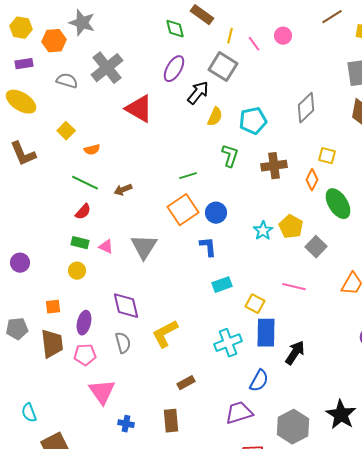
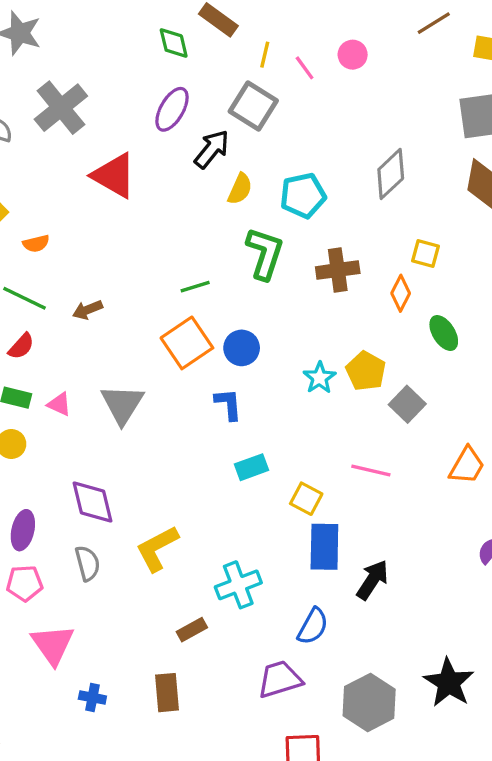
green L-shape: (230, 156) -> (265, 253), size x1.4
green ellipse: (338, 204) -> (444, 333), size x0.7
cyan cross: (228, 343) -> (238, 585), moved

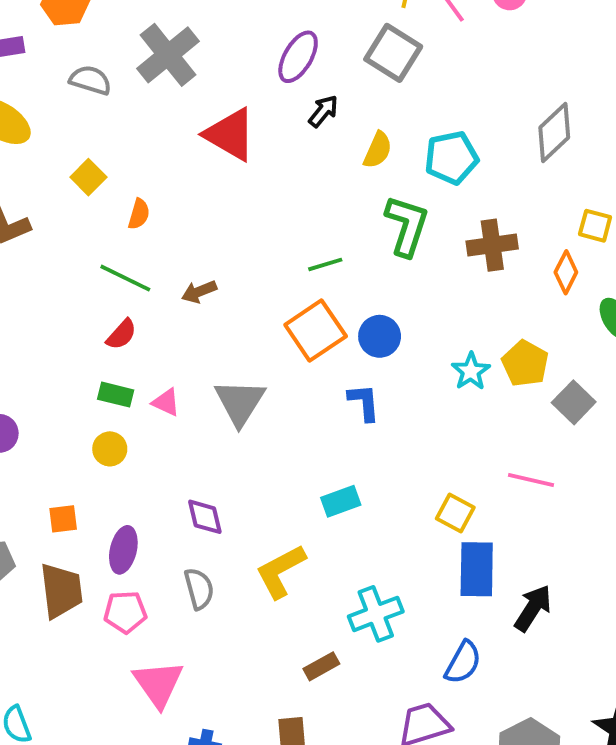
black arrow: (212, 149) -> (323, 111), moved, size x0.7
orange semicircle: (36, 244) -> (139, 214), turned -60
cyan rectangle: (252, 467) -> (341, 501), moved
purple diamond: (92, 502) -> (205, 517), size x0.7

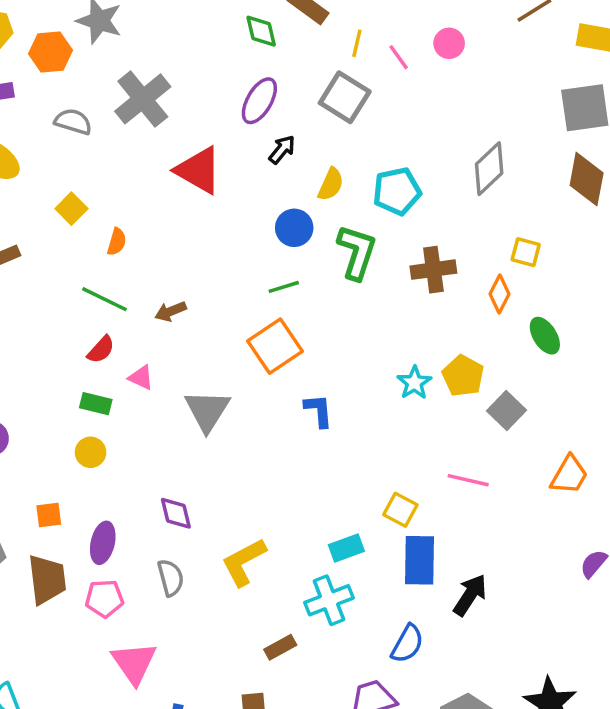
blue circle: (380, 336) -> (294, 228), moved
pink triangle: (166, 402) -> (141, 377), moved
cyan rectangle: (341, 501) -> (346, 548), moved

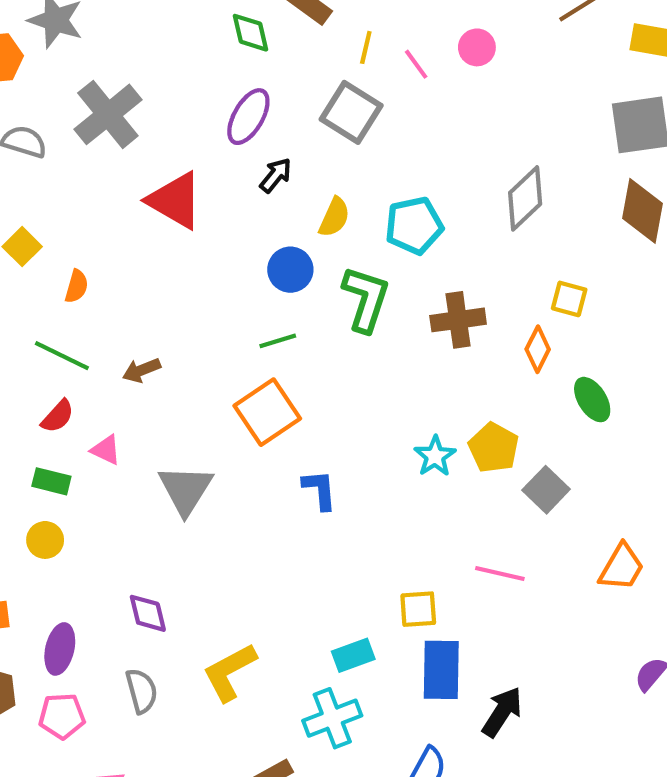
yellow square: (400, 510) -> (418, 609), turned -32

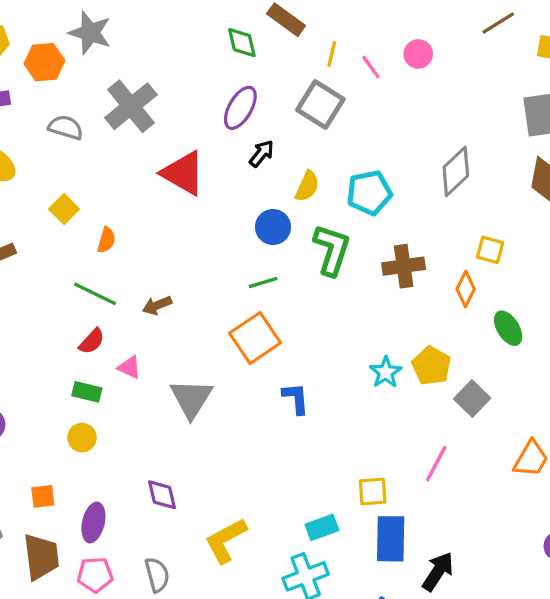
pink line: (500, 574) -> (436, 464), turned -75
gray semicircle: (142, 691) -> (157, 575), moved

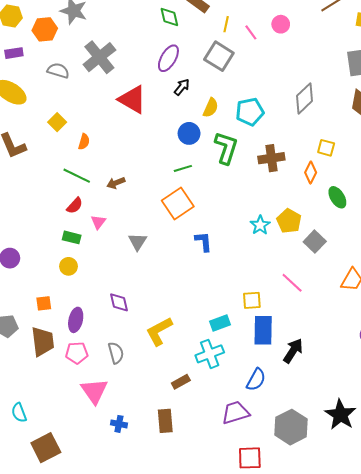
pink triangle: (129, 367) -> (98, 222), turned 42
gray triangle: (191, 398) -> (138, 242), size x0.7
pink line: (436, 464) -> (292, 283), turned -75

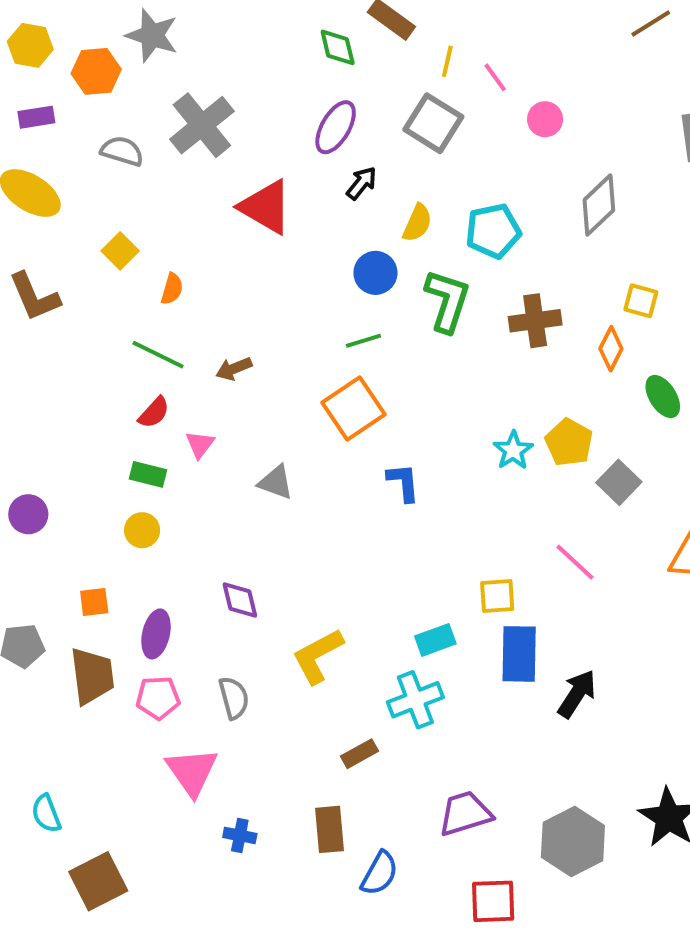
pink circle: (281, 24) -> (545, 119), moved
gray triangle: (138, 242) -> (276, 482), turned -42
blue semicircle: (256, 380) -> (379, 873), moved

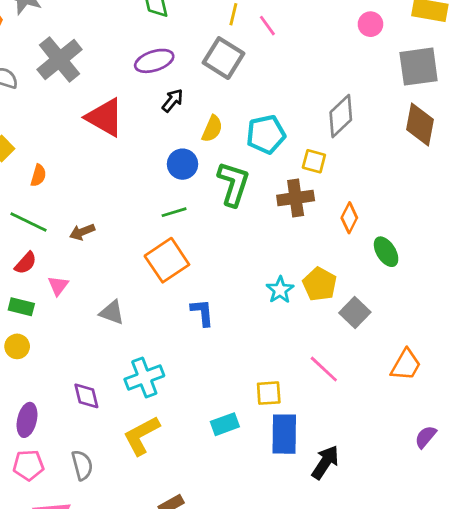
pink circle: (545, 119) -> (370, 24), moved
purple ellipse: (336, 127) -> (154, 61), turned 42
yellow square: (641, 301) -> (314, 161), moved
cyan cross: (415, 700) -> (144, 378), moved

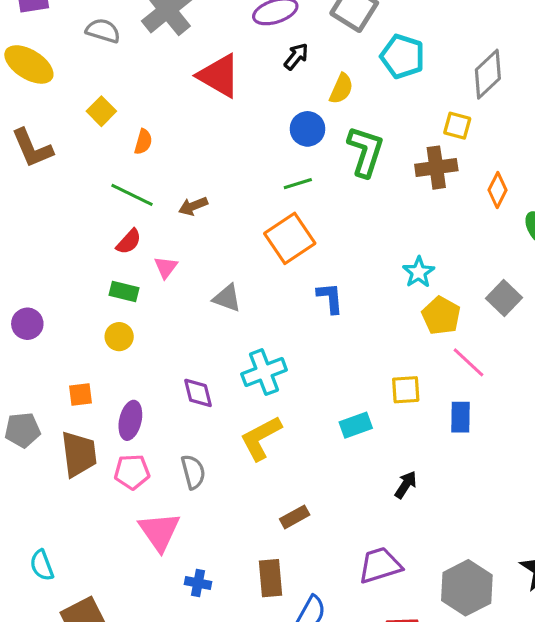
cyan pentagon: (266, 134) -> (402, 56), moved, turned 30
yellow pentagon: (320, 284) -> (441, 316), moved
blue rectangle: (284, 434) -> (460, 417), moved, size x0.7
black arrow: (325, 462) -> (406, 485), moved, size x0.7

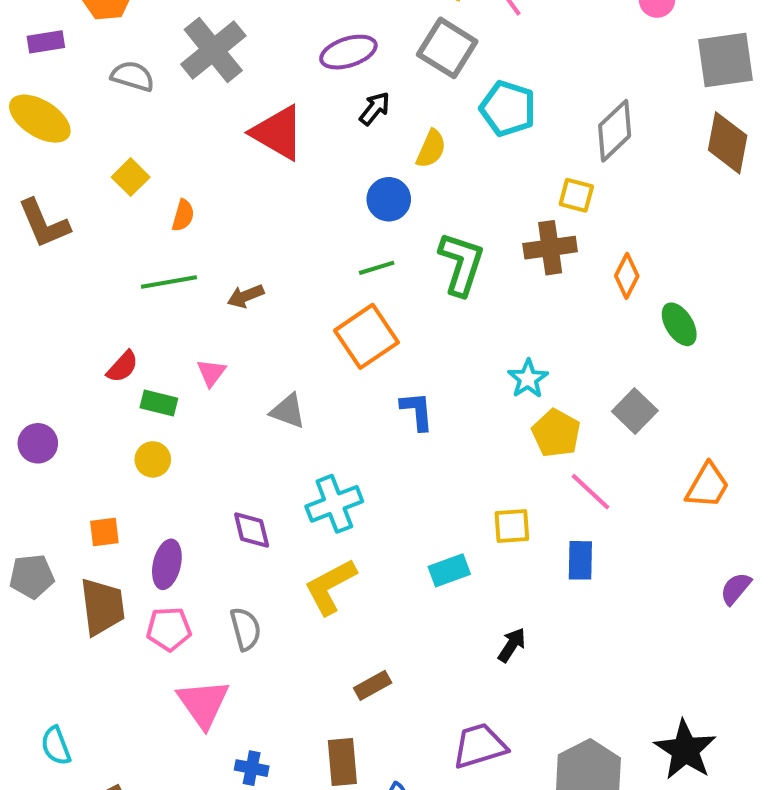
green L-shape: (365, 151) -> (461, 264), moved
green line: (132, 195) -> (169, 282), turned -36
red semicircle: (129, 242) -> (123, 367), moved

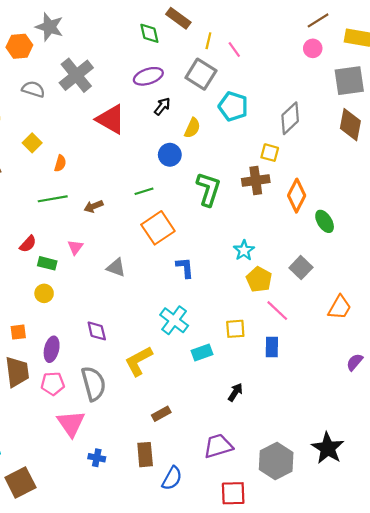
green line: (377, 268) -> (144, 191), moved
orange diamond: (627, 276) -> (297, 196), size x1.4
cyan cross: (334, 504) -> (174, 320), moved, turned -32
gray semicircle: (246, 629) -> (93, 384), size x1.5

